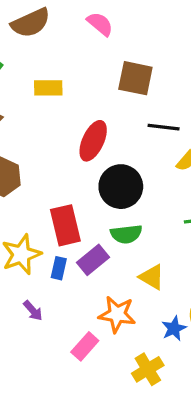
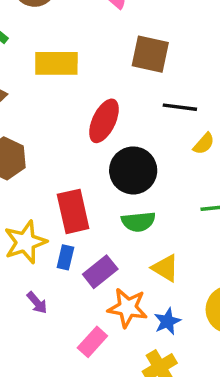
yellow rectangle: (48, 88) -> (56, 63), size x1.4
purple rectangle: (93, 260) -> (100, 272), moved
blue star: (174, 328) -> (167, 321), moved

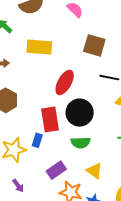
red rectangle: (73, 211) -> (50, 119), moved
blue rectangle: (65, 257) -> (37, 140), moved

